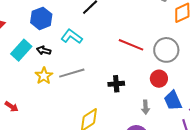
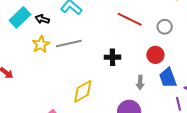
gray circle: (166, 50) -> (165, 27), size x0.6

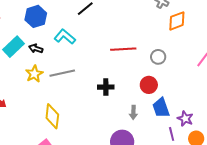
red line: (130, 19) -> (123, 49), turned -30
yellow diamond: (83, 91) -> (52, 116), moved, turned -55

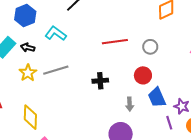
yellow diamond: (52, 116) -> (30, 117), moved

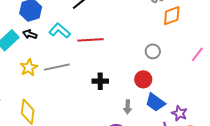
red line: (115, 42) -> (91, 40), moved
black arrow: (28, 47) -> (30, 34), moved
blue trapezoid: (157, 97) -> (155, 102), turned -35

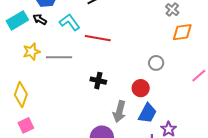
blue trapezoid: (155, 102) -> (147, 113), turned -110
gray arrow: (128, 107) -> (119, 112), size x1.5

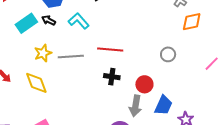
red line: (98, 38) -> (110, 50), moved
red circle: (141, 88) -> (144, 84), moved
yellow diamond: (21, 95) -> (36, 83), moved, turned -35

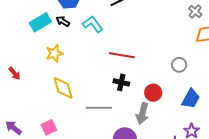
gray line: (71, 57) -> (99, 108), moved
yellow diamond: (36, 83) -> (63, 88), moved
blue trapezoid: (163, 105) -> (191, 99), moved

